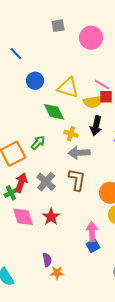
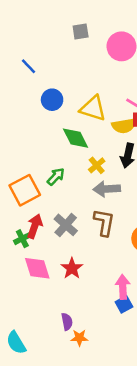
yellow cross: (71, 134) -> (97, 165), turned 32

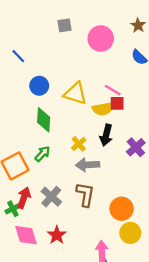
green diamond: (76, 138) -> (44, 120), moved, turned 30

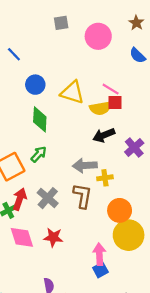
black arrow: (106, 135) -> (104, 135), turned 55
yellow cross: (79, 144) -> (105, 178), moved, turned 32
yellow circle: (130, 233) -> (129, 235), size x1.4
red star: (57, 235) -> (53, 237), turned -30

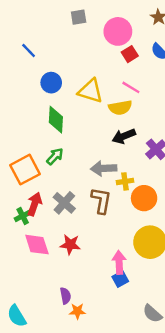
red square: (115, 103) -> (130, 54), moved, turned -32
orange circle: (120, 210) -> (144, 198), moved

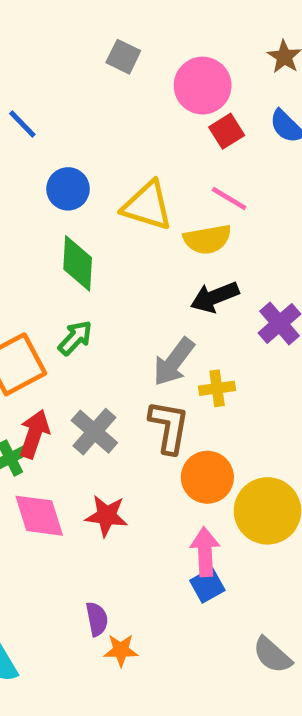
gray square: (79, 17) -> (123, 57), turned 35
gray arrow: (104, 168) -> (174, 362), turned -50
orange circle: (144, 198) -> (207, 477), moved

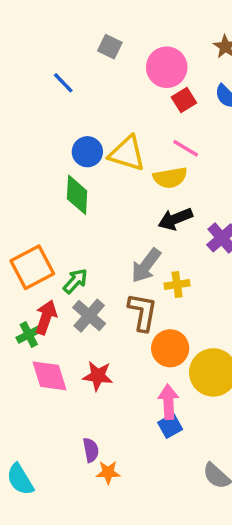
blue line: (22, 124) -> (63, 83), moved
blue circle: (68, 189) -> (87, 152), moved
green arrow: (75, 338) -> (75, 281), moved

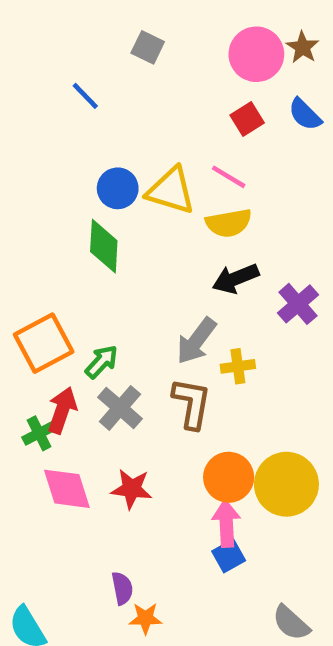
pink circle: (167, 67) -> (256, 54), moved
pink line: (186, 148) -> (229, 177), moved
orange circle: (170, 348) -> (229, 477), moved

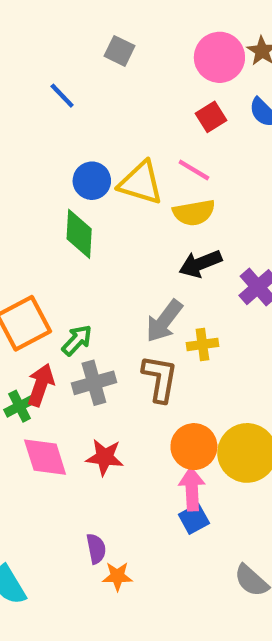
gray cross: (120, 408) -> (94, 383), turned 33

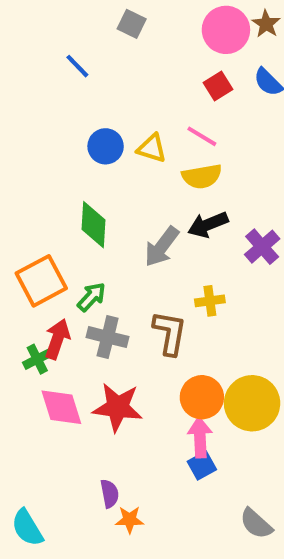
yellow triangle: (141, 183) -> (152, 148), size x0.7
green diamond: (79, 234) -> (93, 225), moved
gray arrow: (164, 321) -> (162, 247), moved
gray cross: (94, 383) -> (108, 337), turned 30
red star: (105, 457) -> (118, 407), size x1.4

